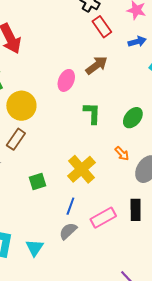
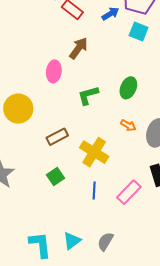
green L-shape: (92, 113) -> (88, 95), turned -90
brown rectangle: (16, 139) -> (57, 137), moved, turned 45
gray semicircle: (68, 231) -> (105, 241), moved
cyan triangle: (35, 248) -> (72, 241), turned 36

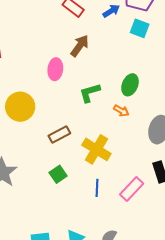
orange arrow: (128, 125) -> (121, 111), moved

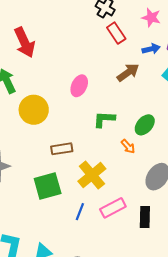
brown arrow: (80, 46) -> (128, 72), moved
green square: (58, 174) -> (48, 186), size x1.6
pink rectangle: (132, 189) -> (113, 208), moved

